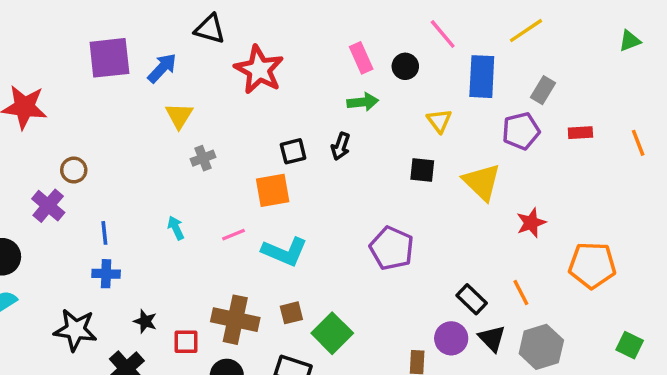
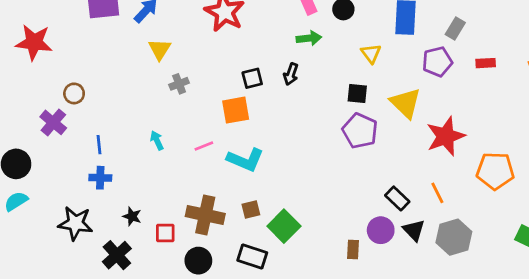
red star: (531, 223) -> (446, 136), size x1.6
purple pentagon: (392, 248) -> (360, 131), moved

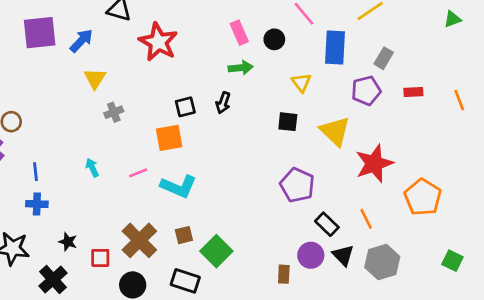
purple pentagon: (360, 131) -> (297, 185), moved
orange pentagon: (495, 171) -> (423, 197), turned 30
brown cross: (205, 215) -> (139, 240), turned 33

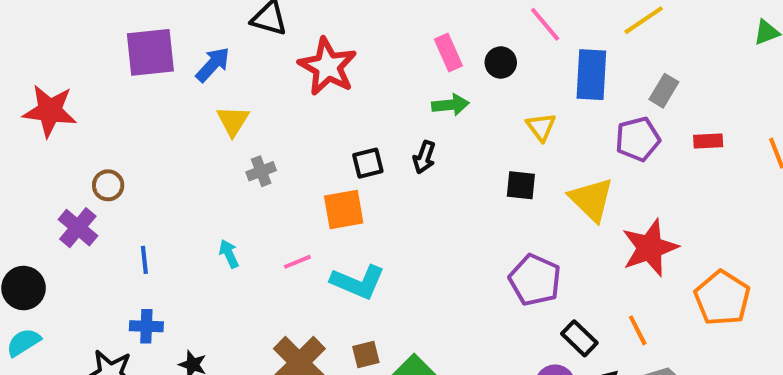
blue cross: (37, 204) -> (146, 326), moved

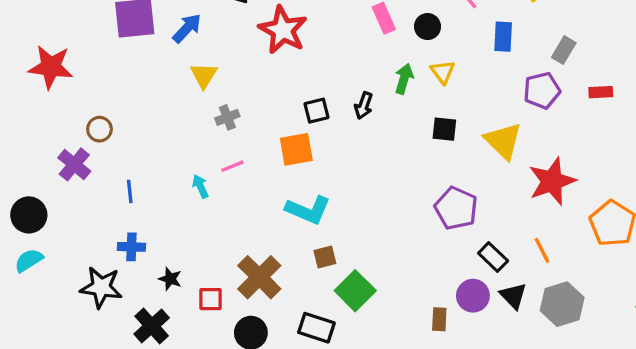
blue rectangle: (591, 75) -> (503, 37), size x0.7
green arrow: (450, 105) -> (404, 79), moved, turned -68
yellow triangle: (541, 127) -> (443, 72), moved
pink line: (297, 262) -> (232, 166), moved
brown square: (366, 354) -> (325, 257), moved

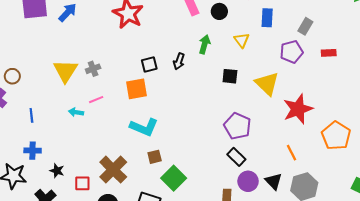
yellow triangle: (443, 72) -> (242, 40), moved
yellow triangle: (204, 75) -> (65, 71), moved, size x1.4
cyan arrow: (200, 186) -> (76, 112), turned -56
black rectangle: (493, 257) -> (236, 157), moved

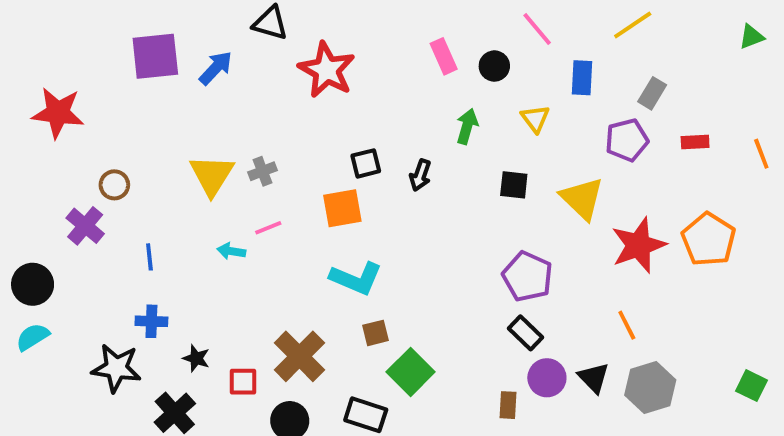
black arrow: (179, 61) -> (420, 175), moved
orange pentagon: (336, 136) -> (709, 239), moved

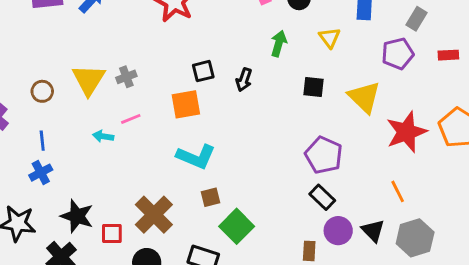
brown circle: (114, 185) -> (42, 91), moved
blue cross: (151, 321) -> (41, 173), moved, turned -30
black star: (196, 358) -> (77, 216), size x1.6

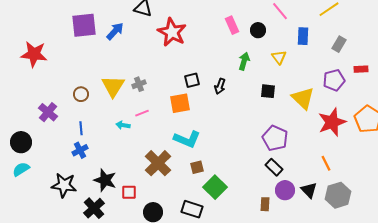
purple pentagon: (398, 54) -> (334, 80), moved
brown cross: (154, 215) -> (158, 163), moved

